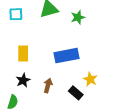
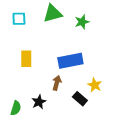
black star: (23, 80) -> (39, 102), moved
brown arrow: (48, 86) -> (57, 83), moved

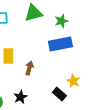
blue rectangle: (70, 61) -> (60, 44), moved
brown arrow: (57, 83) -> (29, 68), moved

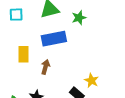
blue rectangle: (60, 44) -> (54, 39), moved

